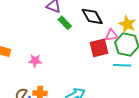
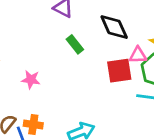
green rectangle: (65, 23) -> (75, 44), moved

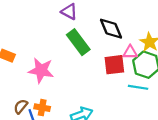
green rectangle: (75, 44) -> (78, 42), size x1.6
pink star: (31, 80) -> (41, 70), size x1.6

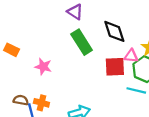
pink star: (41, 70) -> (43, 67), size x0.7
brown semicircle: (21, 106) -> (21, 100), turned 56

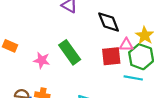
green rectangle: (82, 42) -> (70, 52), moved

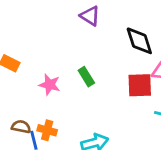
green rectangle: (70, 52) -> (86, 77), size x0.6

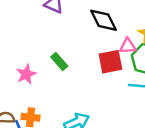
pink star: (50, 85) -> (26, 74), turned -30

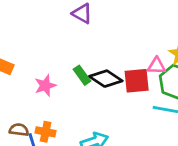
black diamond: (104, 20) -> (106, 79), moved, turned -36

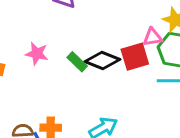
pink star: (45, 86) -> (37, 54), moved, turned -30

